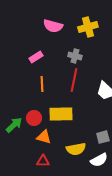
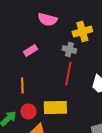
yellow cross: (88, 27) -> (82, 32), moved
orange line: (42, 84) -> (22, 86), moved

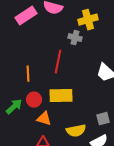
pink rectangle: (30, 50) -> (26, 16), moved, size x1.5
red line: (68, 74) -> (58, 62), moved

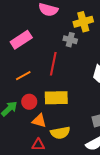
pink rectangle: (26, 16) -> (21, 40), moved
orange line: (28, 74) -> (23, 76), turned 63
yellow semicircle: (76, 131) -> (60, 133), moved

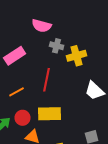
yellow cross: (83, 22) -> (77, 56), moved
gray cross: (70, 40) -> (57, 46), moved

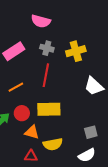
gray cross: (57, 46) -> (47, 48), moved

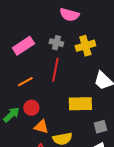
pink semicircle: (41, 21) -> (69, 15), moved
yellow rectangle: (49, 109) -> (80, 104), moved

